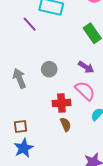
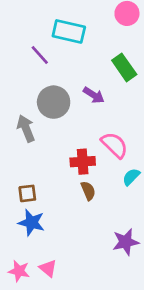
purple arrow: (86, 67) -> (94, 95), moved
gray circle: (49, 69) -> (54, 102), moved, size x1.5
blue star: (24, 148) -> (31, 223), turned -30

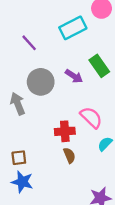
cyan rectangle: (69, 31) -> (73, 28), moved, turned -40
green rectangle: (124, 67) -> (99, 66), moved

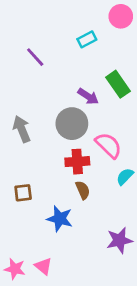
cyan rectangle: (73, 28) -> (87, 39), size x0.6
gray circle: (41, 82) -> (72, 124), moved
blue star: (22, 182) -> (60, 219), moved

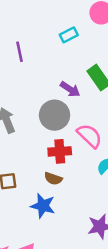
purple line: (35, 57) -> (20, 52), turned 30
brown semicircle: (83, 190) -> (53, 179), moved, turned 132

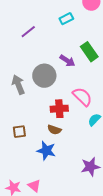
purple line: (20, 52) -> (28, 32), turned 63
gray circle: (55, 115) -> (44, 76), moved

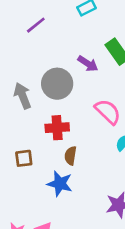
red cross: (59, 109) -> (57, 128), moved
brown semicircle: (54, 130) -> (70, 156), turned 80

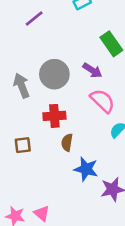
purple arrow: (88, 64) -> (92, 70), moved
blue star: (60, 184) -> (86, 169), moved

